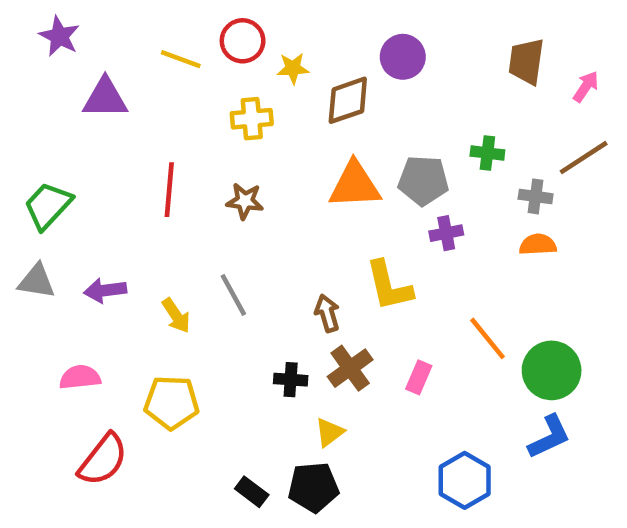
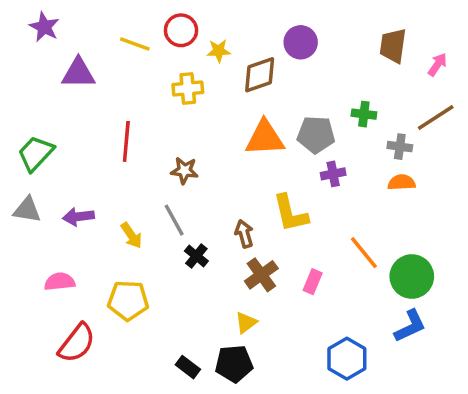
brown star: (245, 201) -> (184, 171), moved
black cross: (291, 380) -> (196, 256), moved, turned 35

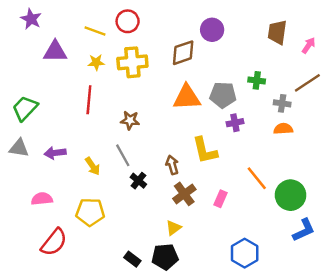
yellow star: (219, 51) -> (96, 62), moved
yellow cross: (188, 88) -> (132, 62), size x1.4
blue L-shape: (410, 326) -> (304, 230), moved

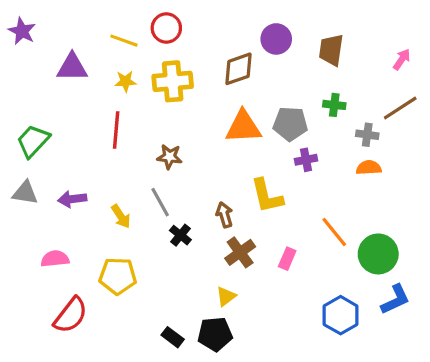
purple star: (31, 19) -> (22, 31), moved
brown trapezoid: (277, 32) -> (331, 50), moved
blue hexagon: (245, 253) -> (341, 315), moved

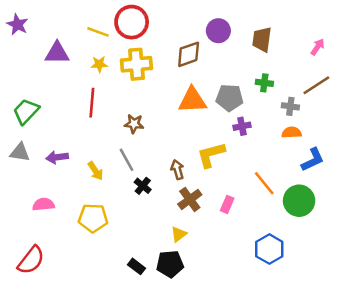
red circle: (166, 28) -> (132, 22), size x1.4
yellow L-shape: (267, 196) -> (211, 155), turned 88
blue L-shape: (395, 299) -> (313, 160), moved
red semicircle: (71, 315) -> (31, 260), moved

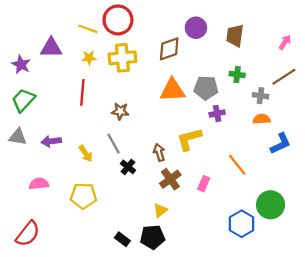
purple star: (17, 25) -> (21, 64), moved
green circle: (299, 201) -> (271, 205), moved

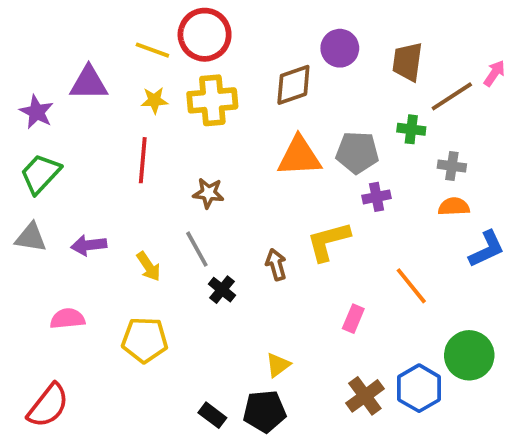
brown line: (284, 77) -> (452, 96), moved
brown cross: (170, 179) -> (365, 396), moved

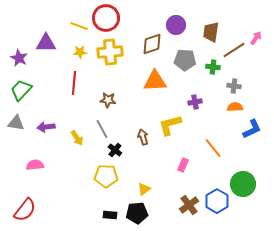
gray pentagon: (357, 152) -> (185, 60), moved
yellow pentagon: (145, 340) -> (106, 176), moved
black rectangle: (212, 415) -> (110, 215), turned -32

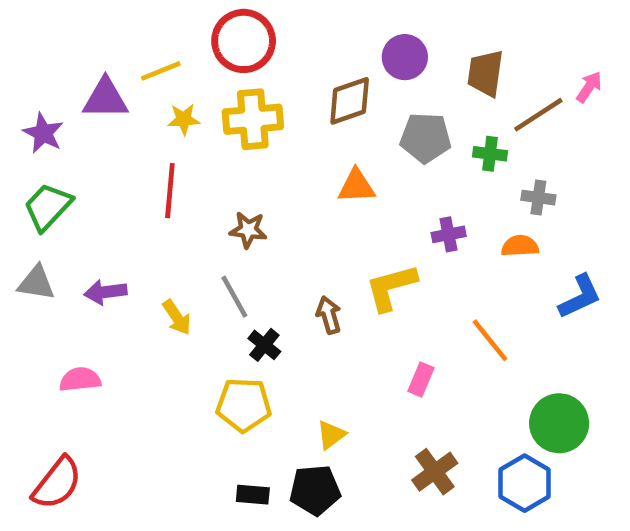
yellow line: (79, 26) -> (161, 71), moved, turned -42
orange triangle: (155, 81) -> (356, 186), size x0.7
orange semicircle: (235, 107) -> (520, 246), moved
blue hexagon: (217, 201) -> (525, 483), moved

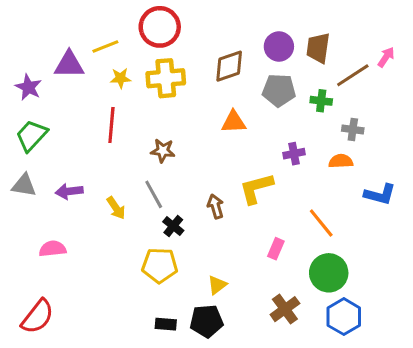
purple circle: (405, 57) -> (279, 46), moved
blue L-shape: (580, 297) -> (380, 194), turned 40
green circle: (559, 423) -> (329, 273), moved

